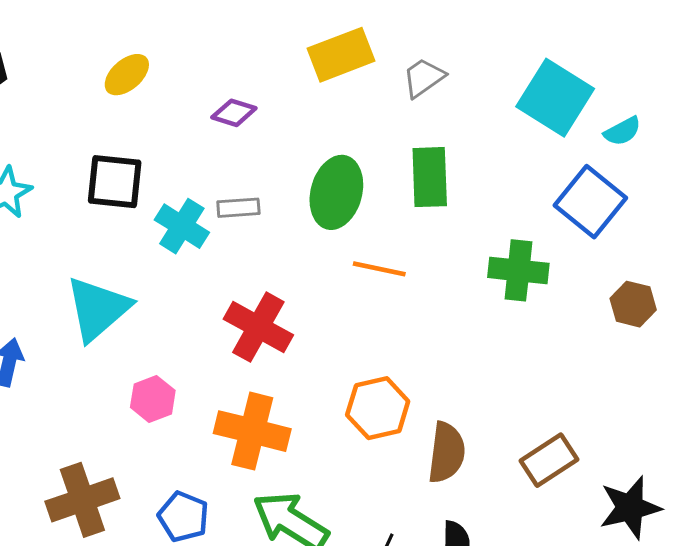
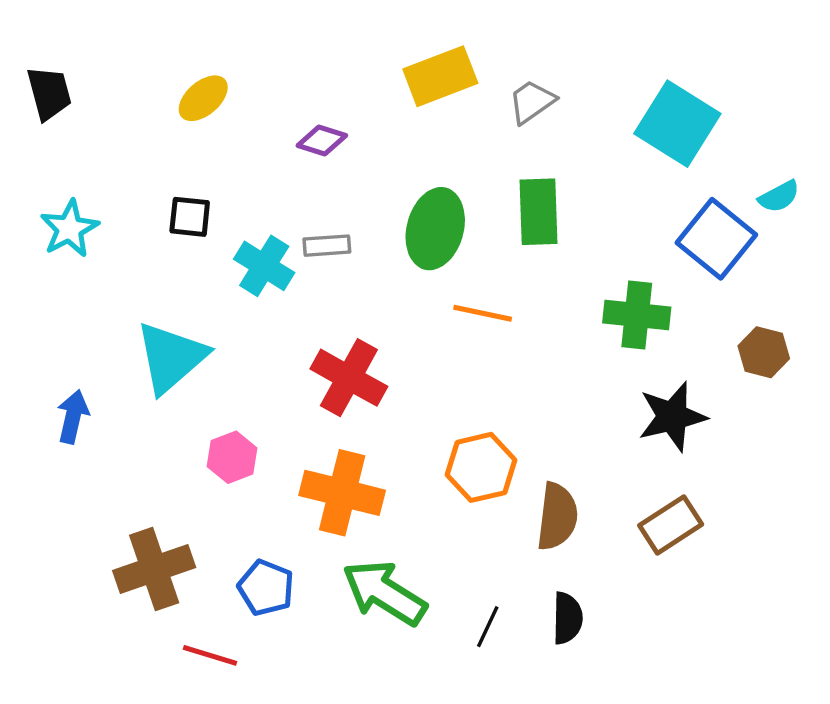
cyan semicircle: (622, 131) -> (779, 196), moved
black square: (115, 182) -> (190, 217), size x0.7
black star: (630, 508) -> (672, 417), moved

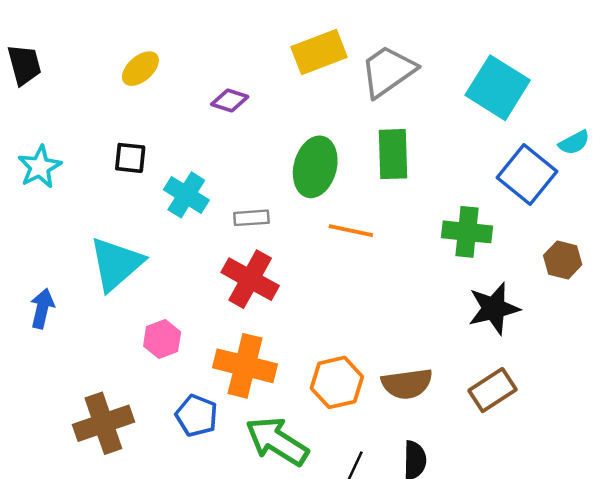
gray trapezoid: (532, 102) -> (388, 71), size x1.6
gray rectangle: (327, 246) -> (251, 218), moved
orange hexagon: (481, 467) -> (337, 382), moved
brown semicircle: (557, 517) -> (407, 384), turned 75
blue pentagon: (266, 588) -> (197, 416), moved

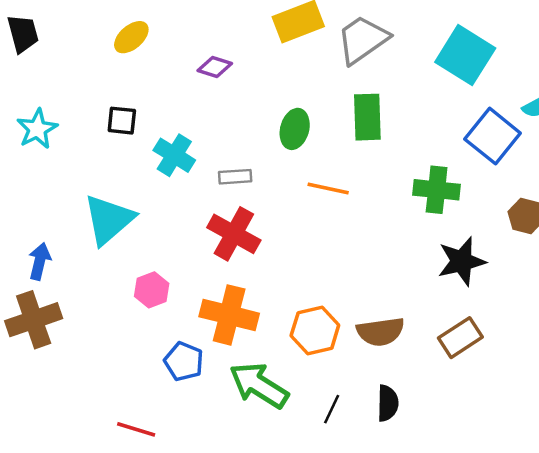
green ellipse: (315, 167) -> (295, 129), size x0.7
brown cross: (103, 423) -> (34, 320), moved

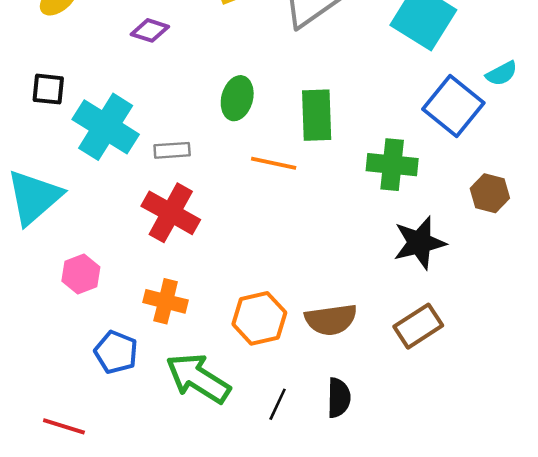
green rectangle: (367, 117) -> (317, 115), moved
cyan cross: (174, 155) -> (106, 127), size x1.4
orange cross: (229, 315) -> (166, 301), size x0.7

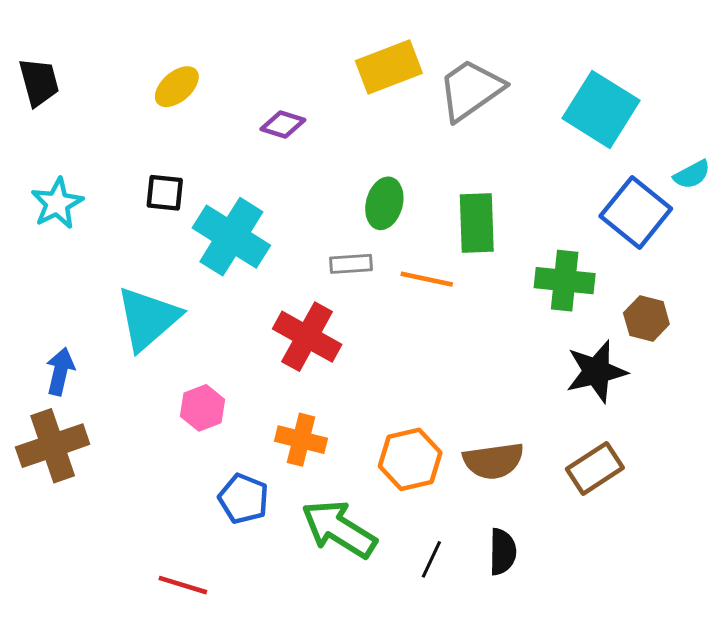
gray rectangle: (172, 150) -> (351, 264), moved
brown hexagon: (490, 193) -> (646, 318), moved

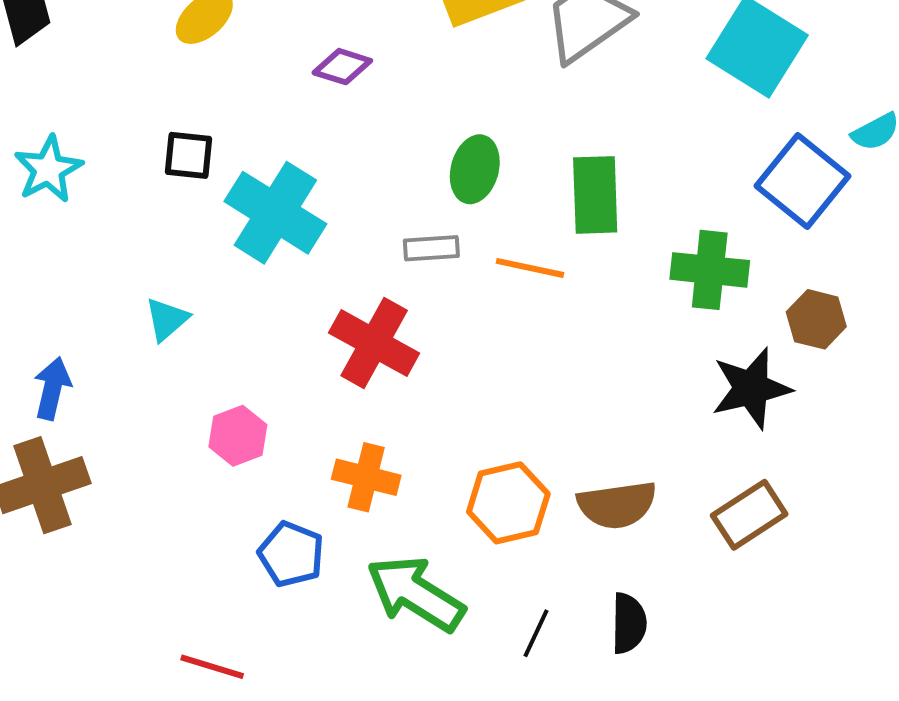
cyan triangle: (148, 318) -> (167, 319), size x0.5

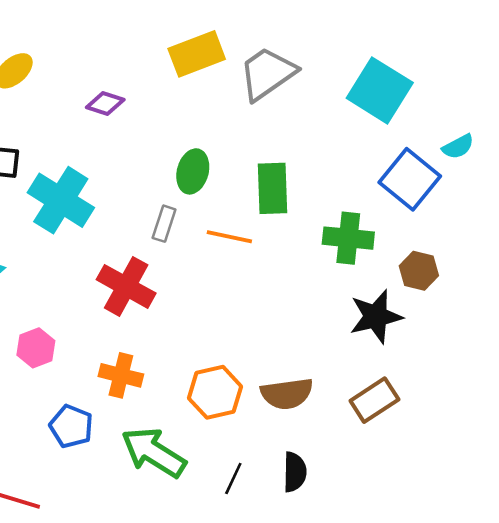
gray rectangle: (431, 248) -> (164, 224), turned -68

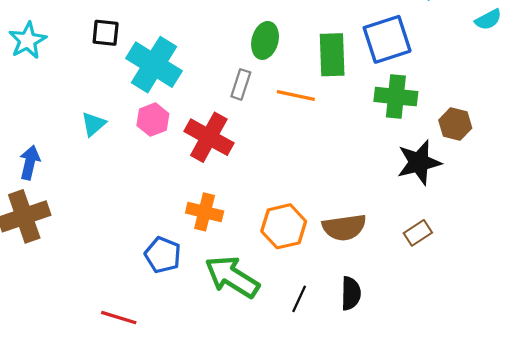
blue square: (410, 179) -> (387, 39), moved, turned 33
pink hexagon: (36, 348) -> (153, 120), moved
brown rectangle: (374, 400) -> (418, 233), size x0.7

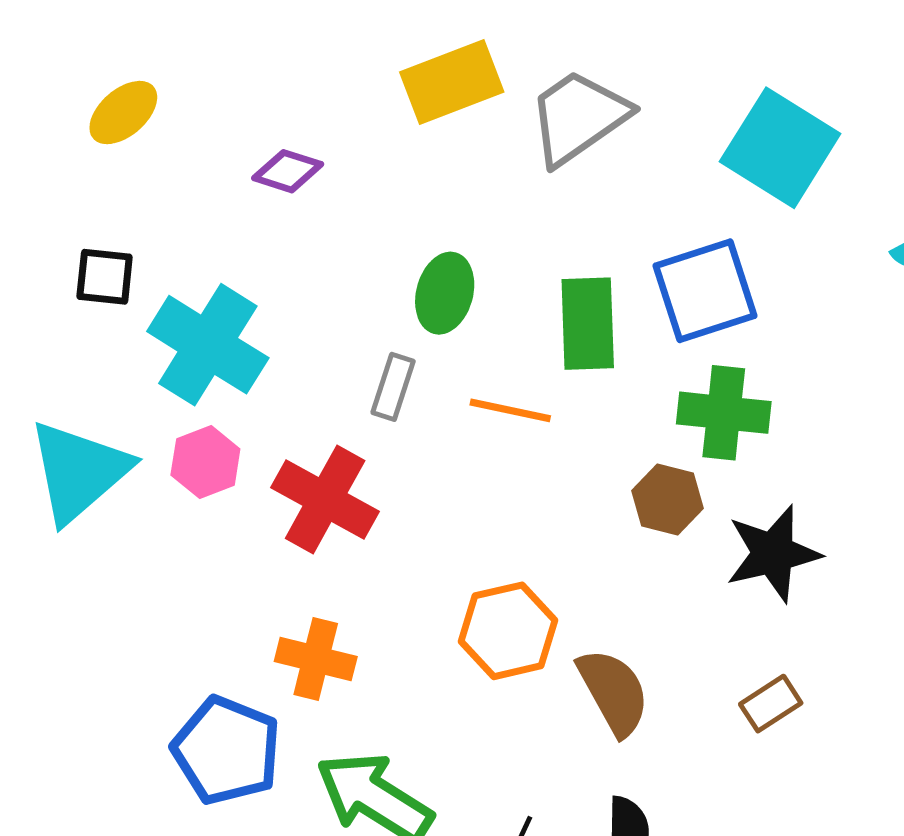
cyan triangle: (93, 124) -> (79, 471), size x2.0
brown hexagon: (455, 124) -> (667, 499), moved
orange hexagon: (284, 226) -> (508, 631), moved
brown semicircle: (344, 227) -> (614, 692), turned -111
blue pentagon: (163, 255) -> (227, 750), size x1.4

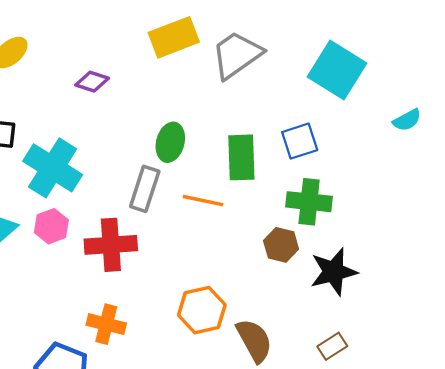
blue square: (705, 291) -> (300, 141), size x0.7
gray rectangle: (393, 387) -> (145, 189), size x1.4
red cross: (325, 499) -> (111, 245), turned -33

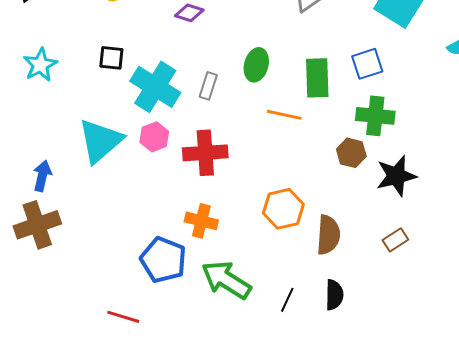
gray rectangle: (145, 189) -> (208, 86), moved, size x0.7
brown semicircle: (254, 340) -> (328, 235), turned 33

